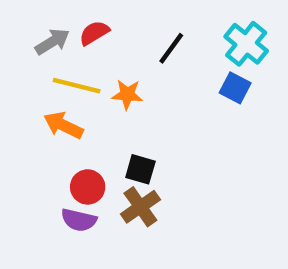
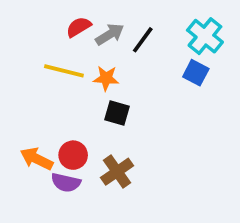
gray arrow: (52, 42) -> (110, 34), moved
orange arrow: (63, 125) -> (37, 159), moved
black square: (140, 169) -> (117, 113), moved

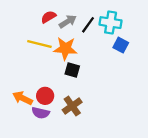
cyan cross: (205, 36) -> (111, 23), moved, turned -30
orange star: (106, 78) -> (65, 48), size x1.5

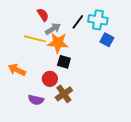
red semicircle: (49, 17) -> (43, 15), turned 88
gray arrow: (68, 21) -> (53, 29), moved
red circle: (45, 96) -> (50, 79), moved
orange arrow: (23, 98) -> (17, 70), moved

